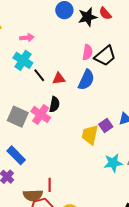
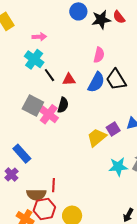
black trapezoid: (105, 56) -> (116, 80), moved, turned 95
gray square: (18, 117) -> (33, 106), moved
yellow trapezoid: (90, 135) -> (97, 137), turned 35

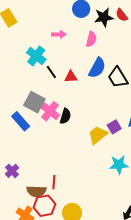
pink arrow: (39, 37) -> (59, 34), moved
pink semicircle: (99, 55) -> (91, 39), moved
blue semicircle: (96, 82) -> (97, 68), moved
black semicircle: (63, 105) -> (65, 116), moved
blue rectangle: (22, 154) -> (21, 121), moved

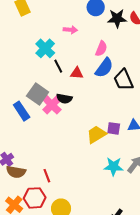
pink semicircle: (91, 39) -> (101, 49), moved
black semicircle: (65, 116) -> (64, 99), moved, turned 77
purple square: (114, 127) -> (114, 128), turned 32
red line: (54, 182) -> (47, 176), turned -32
brown semicircle: (36, 191) -> (16, 172), moved

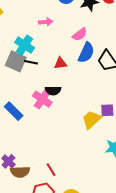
pink semicircle: (101, 49) -> (80, 34), turned 42
black line: (58, 66) -> (31, 62), moved, turned -40
gray square: (38, 94) -> (16, 61), moved

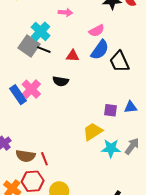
pink cross: (42, 99) -> (31, 89), moved
yellow trapezoid: (91, 120) -> (93, 132), moved
brown semicircle: (20, 172) -> (26, 156), moved

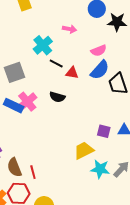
gray square: (29, 46) -> (14, 72), moved, turned 30
black line: (44, 50) -> (56, 63), moved
blue rectangle: (18, 95) -> (14, 106), turned -36
brown semicircle: (26, 156) -> (14, 167), turned 54

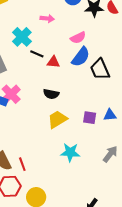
black semicircle: (57, 97) -> (51, 94), moved
yellow trapezoid: (84, 150) -> (57, 119), moved
cyan star: (100, 169) -> (70, 152), moved

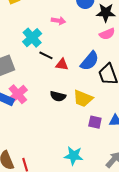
pink semicircle: (78, 38) -> (107, 34), moved
yellow trapezoid: (57, 119) -> (83, 98), moved, turned -130

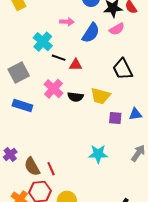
blue semicircle: (90, 61) -> (91, 33), moved
pink cross: (18, 94) -> (53, 89), moved

